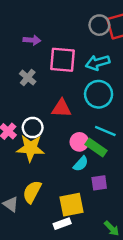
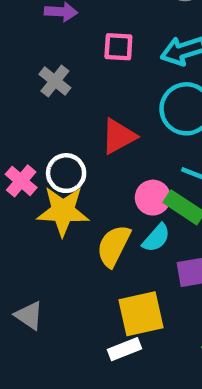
pink square: (63, 60) -> (118, 47), size x0.6
red triangle: (61, 108) -> (118, 136), turned -30
yellow semicircle: (32, 192) -> (114, 246), moved

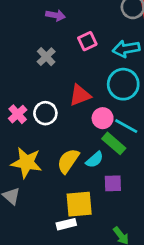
pink square: (118, 47) -> (87, 41), turned -36
pink circle: (153, 198) -> (103, 118), moved
yellow star: (63, 211) -> (26, 163), moved

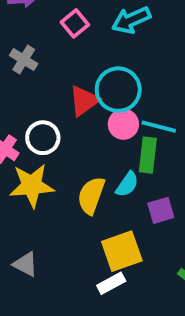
cyan circle: (123, 84) -> (118, 90), moved
green rectangle: (114, 143) -> (148, 155), turned 70
yellow star: (26, 163) -> (32, 186), moved

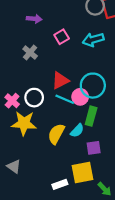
cyan circle: (118, 90) -> (93, 86), moved
cyan line: (159, 127) -> (65, 99), moved
yellow square: (122, 251) -> (82, 172), moved

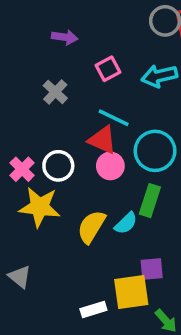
red triangle: (60, 80) -> (102, 140), turned 48
pink circle: (80, 97) -> (110, 166), moved
cyan line: (65, 99) -> (114, 118), moved
purple square: (94, 148) -> (152, 269), moved

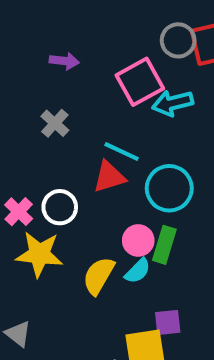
pink square: (108, 69) -> (140, 82), moved, size x1.6
red triangle: (102, 140) -> (109, 177), turned -40
pink circle: (110, 166) -> (138, 240), moved

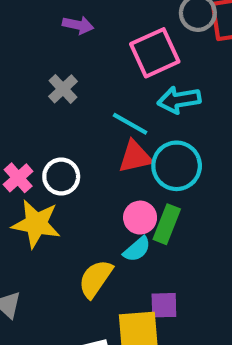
cyan arrow: (173, 103) -> (179, 100), moved
red triangle: (109, 177) -> (135, 157), moved
yellow semicircle: (99, 276) -> (96, 279), moved

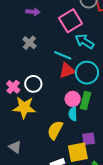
cyan arrow: (179, 100) -> (85, 41), turned 48
cyan semicircle: (137, 249) -> (73, 114), turned 136

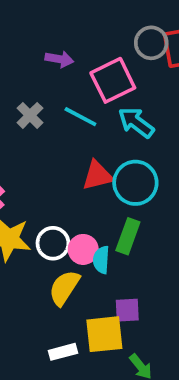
purple arrow: (33, 12) -> (59, 59), moved
cyan line: (63, 55) -> (80, 117), moved
white circle: (33, 84) -> (53, 243), moved
pink circle: (73, 99) -> (83, 249), moved

